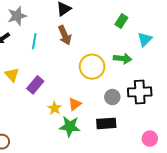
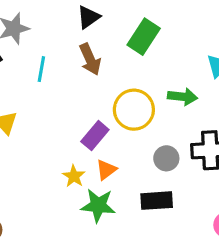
green rectangle: (121, 21) -> (144, 37), moved, size x1.5
purple rectangle: (35, 85) -> (95, 136), moved

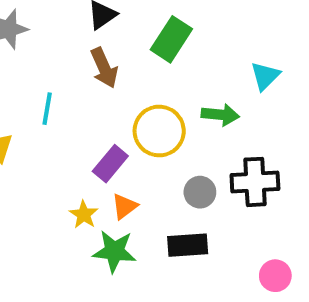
cyan line: (41, 69) -> (47, 109), moved

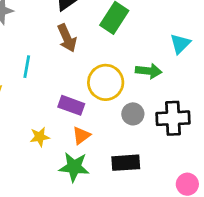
purple rectangle: (110, 164) -> (71, 105), turned 70
gray circle: (200, 192) -> (133, 114), moved
yellow star: (84, 215) -> (40, 137), moved, turned 30

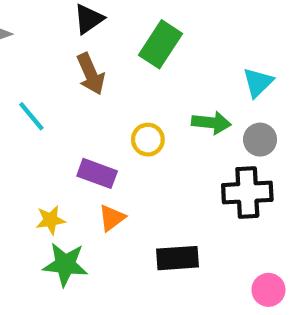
cyan line: (27, 67) -> (31, 116), turned -50
yellow circle: (106, 82) -> (148, 140), size x0.6
gray circle: (133, 114) -> (260, 140), moved
green star: (74, 167) -> (65, 264), moved

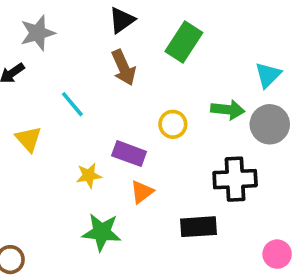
gray circle: (260, 140) -> (270, 124), size x1.4
black cross: (247, 192) -> (235, 179), moved
yellow star: (50, 220) -> (89, 175), moved

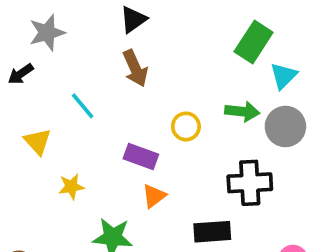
green rectangle: (184, 42) -> (254, 42), moved
yellow star: (89, 175) -> (71, 187), moved

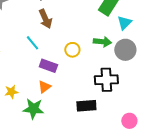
cyan line: (83, 106) -> (32, 43), moved
yellow star: (71, 187) -> (11, 92), moved
orange triangle: (154, 196) -> (44, 87), moved

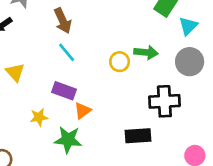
brown arrow: (45, 19) -> (63, 21), moved
green arrow: (102, 42) -> (146, 52), moved
purple rectangle: (48, 66) -> (64, 91), moved

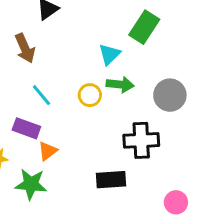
cyan triangle: (188, 26) -> (109, 54), moved
cyan line: (67, 52) -> (42, 95), moved

